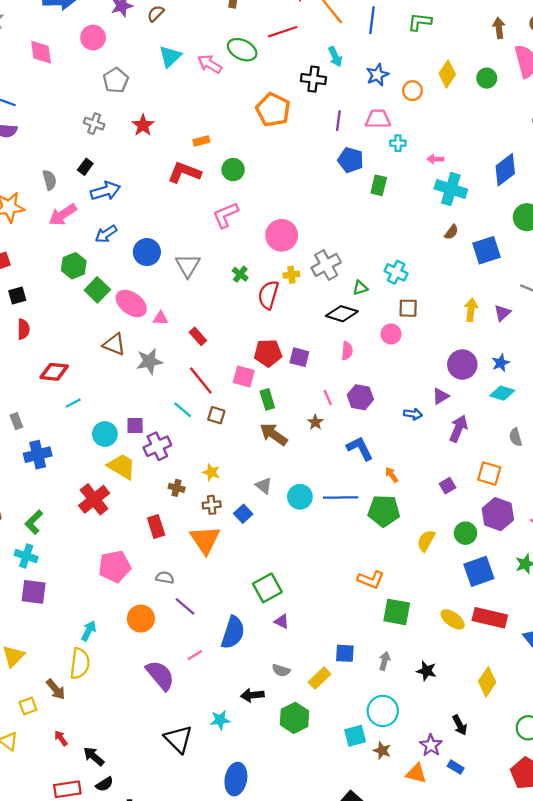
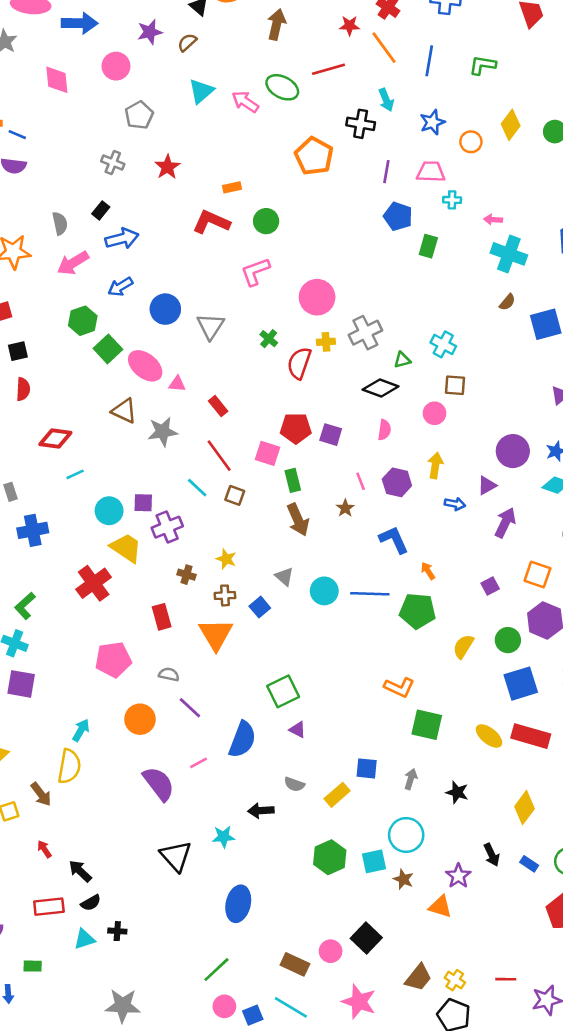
yellow arrow: (471, 310) -> (435, 465), moved
brown arrow: (274, 434) -> (298, 520), turned -152
green hexagon: (294, 718) -> (330, 857), moved
blue rectangle: (456, 767) -> (529, 864), moved

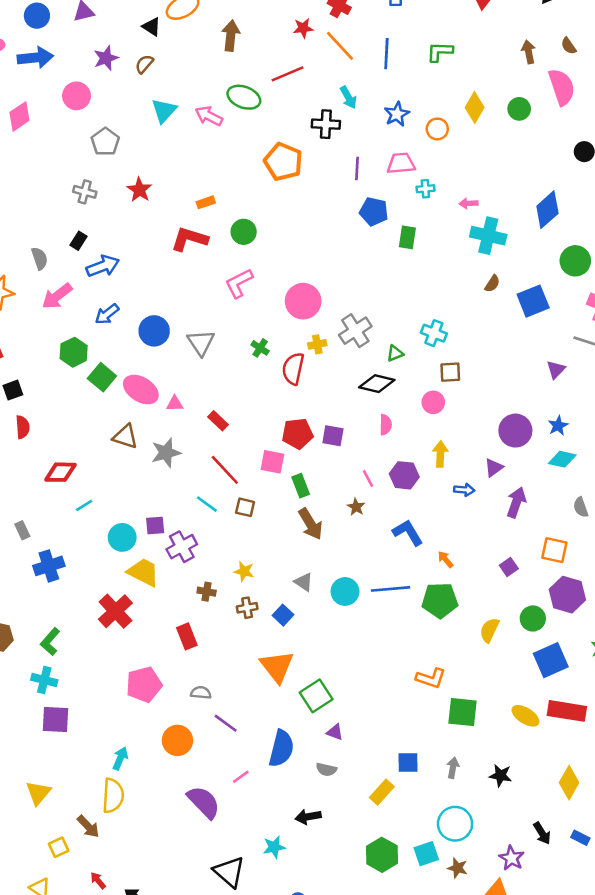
pink diamond: (57, 80) -> (19, 116), turned 68
orange triangle: (216, 634) -> (277, 667), moved
gray semicircle: (294, 784) -> (326, 769), moved

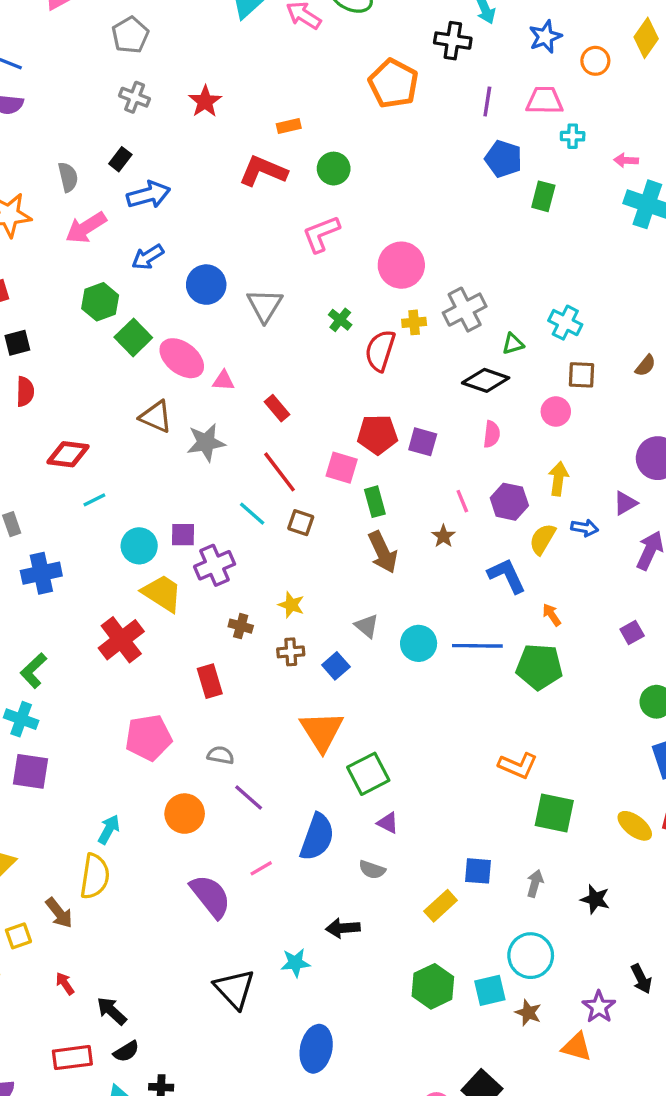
gray pentagon: (105, 142) -> (130, 35), moved
brown semicircle: (492, 284) -> (645, 366), moved
yellow semicircle: (489, 630) -> (542, 539), moved

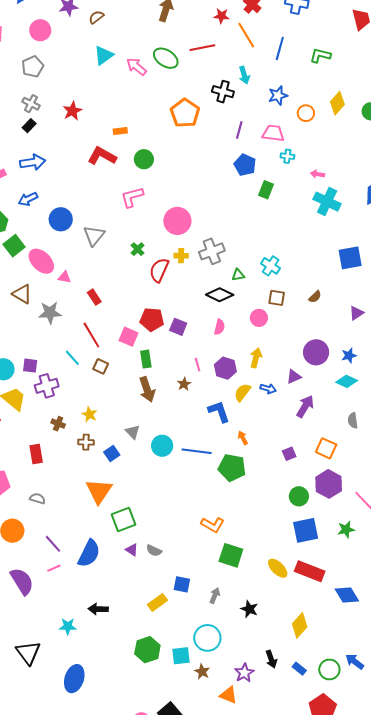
black rectangle: (120, 159) -> (29, 126), moved
purple line: (249, 798) -> (53, 544), moved
gray semicircle: (372, 870) -> (154, 551), moved
black triangle: (235, 989) -> (28, 653), moved

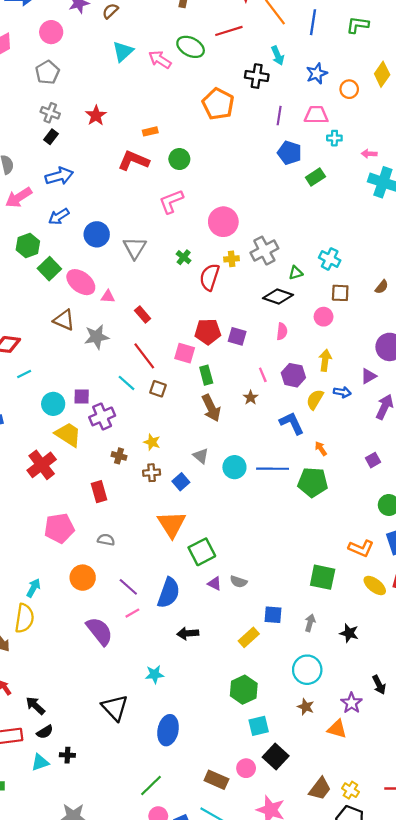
green rectangle: (266, 190) -> (315, 177), turned 42
orange L-shape: (213, 525) -> (361, 548), moved
black arrow: (98, 609) -> (188, 633), moved
cyan square: (181, 656) -> (259, 726), moved

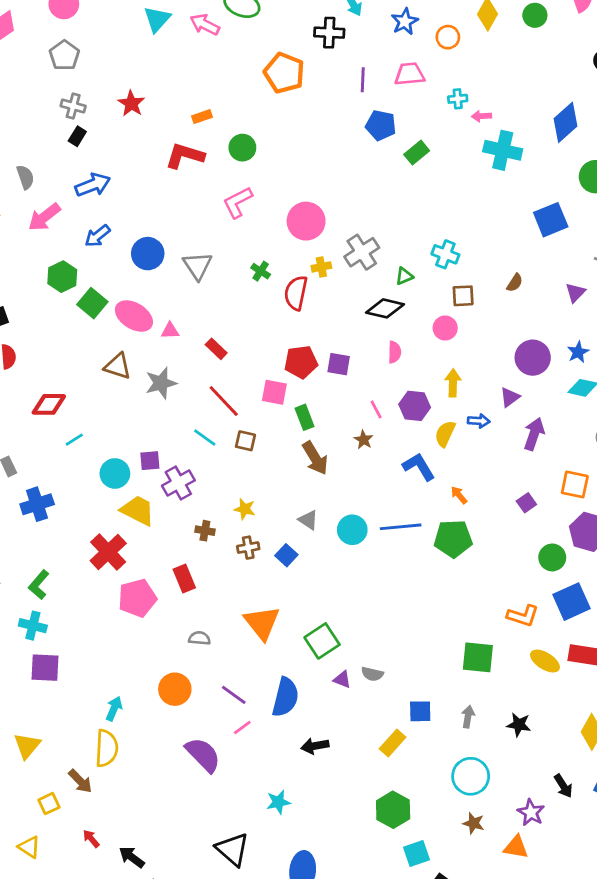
cyan cross: (334, 138) -> (458, 99), moved
orange triangle: (172, 524) -> (262, 623), moved
pink pentagon: (59, 528) -> (137, 598), moved

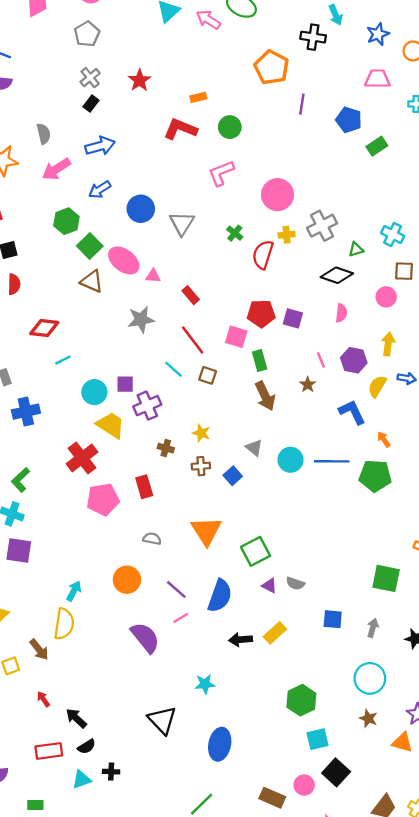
purple line: (363, 80) -> (302, 104), moved
gray cross: (73, 106) -> (90, 78), turned 30
brown triangle: (118, 366) -> (92, 281), moved
yellow rectangle: (393, 743) -> (275, 633), moved

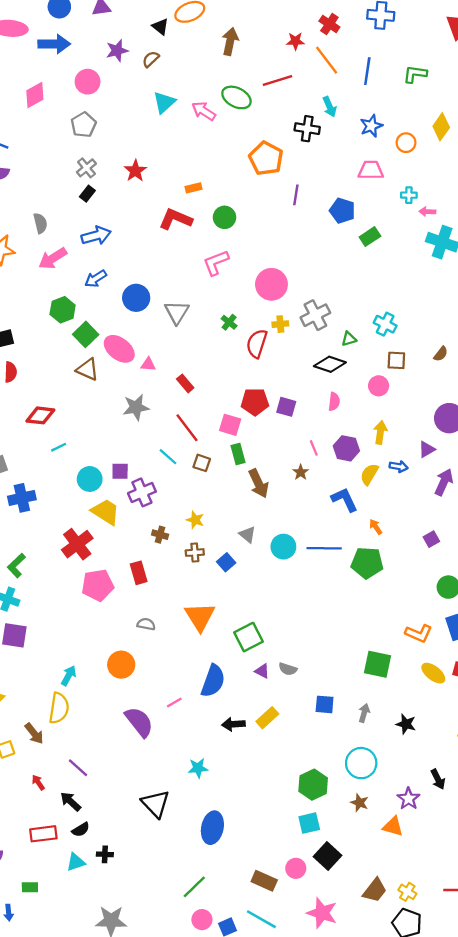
green rectangle: (260, 361) -> (238, 454), moved
purple line: (176, 590) -> (78, 768), moved
green hexagon: (301, 700) -> (313, 785), moved

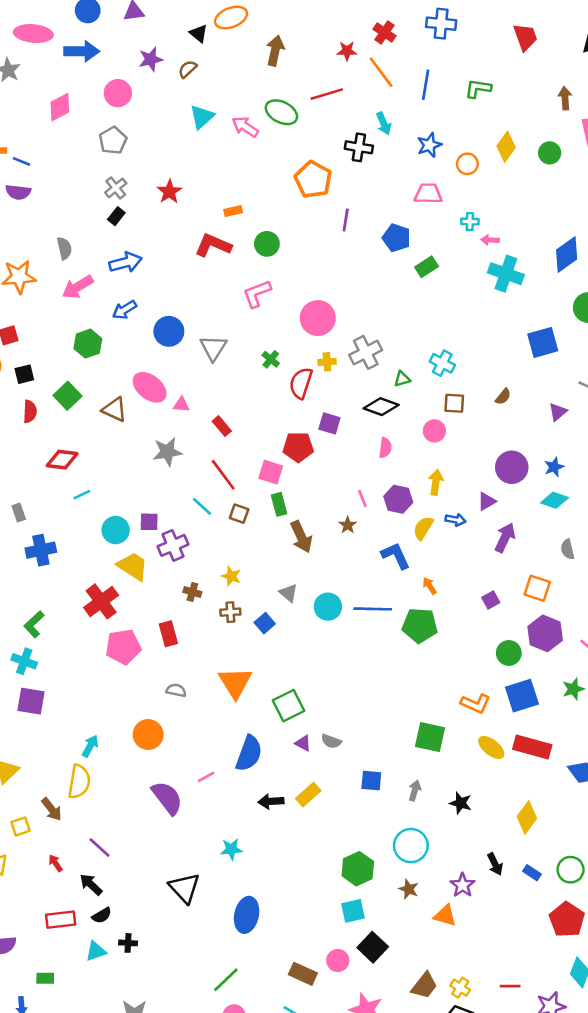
green square: (86, 334) -> (67, 396), moved
purple square: (286, 407) -> (329, 423), moved

